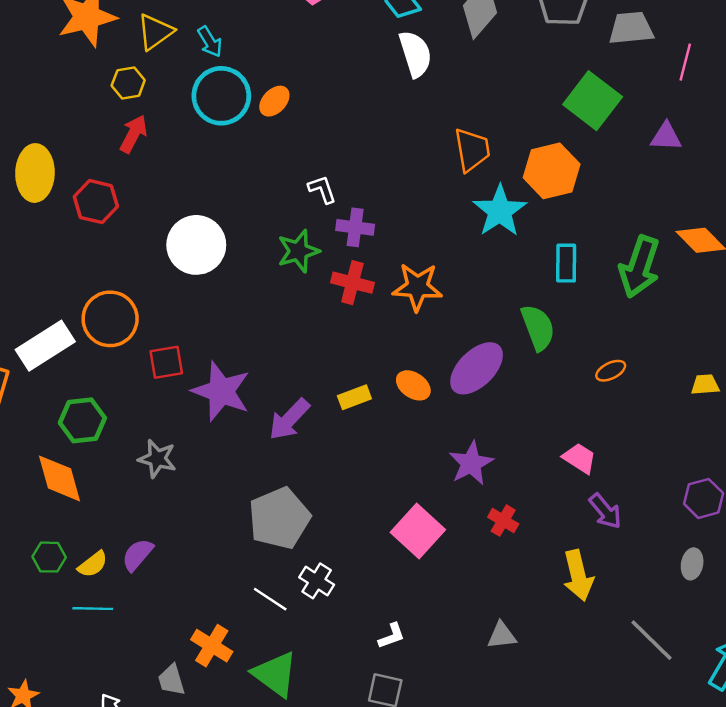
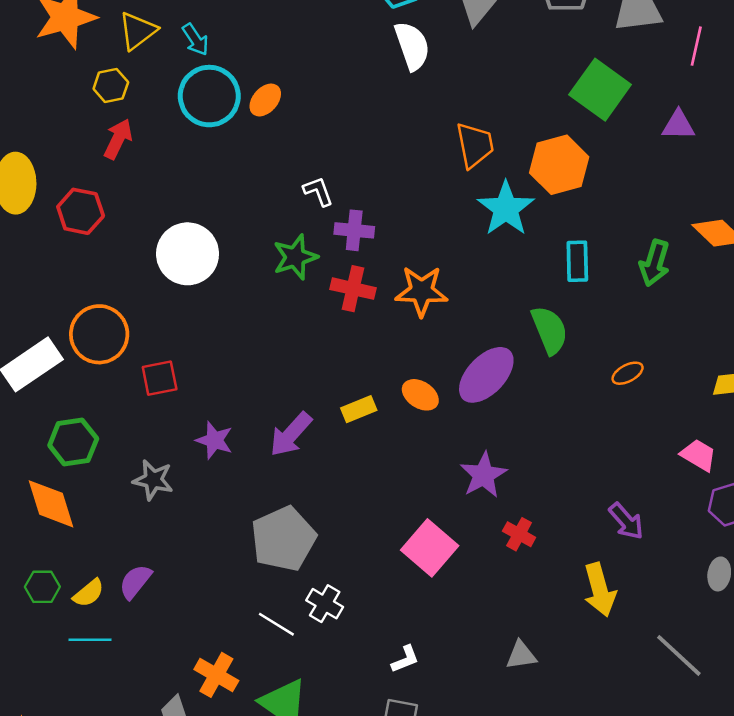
green arrow: (639, 267) -> (655, 263), size x0.7
purple star: (221, 391) -> (214, 440), moved, size x0.6
pink trapezoid: (579, 458) -> (698, 455), moved

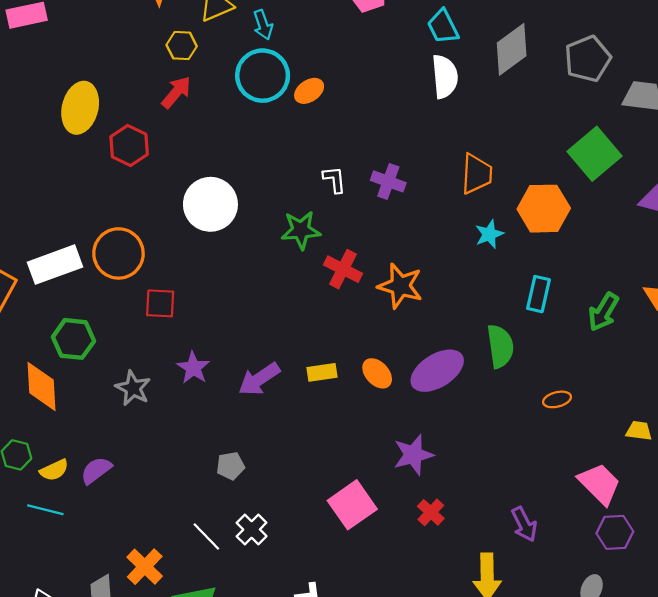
cyan star: (506, 209) -> (489, 234), size x0.6
purple cross: (354, 230) -> (388, 181), moved
pink trapezoid: (698, 455) -> (599, 484), size x1.4
gray pentagon: (283, 539) -> (231, 466), size x0.5

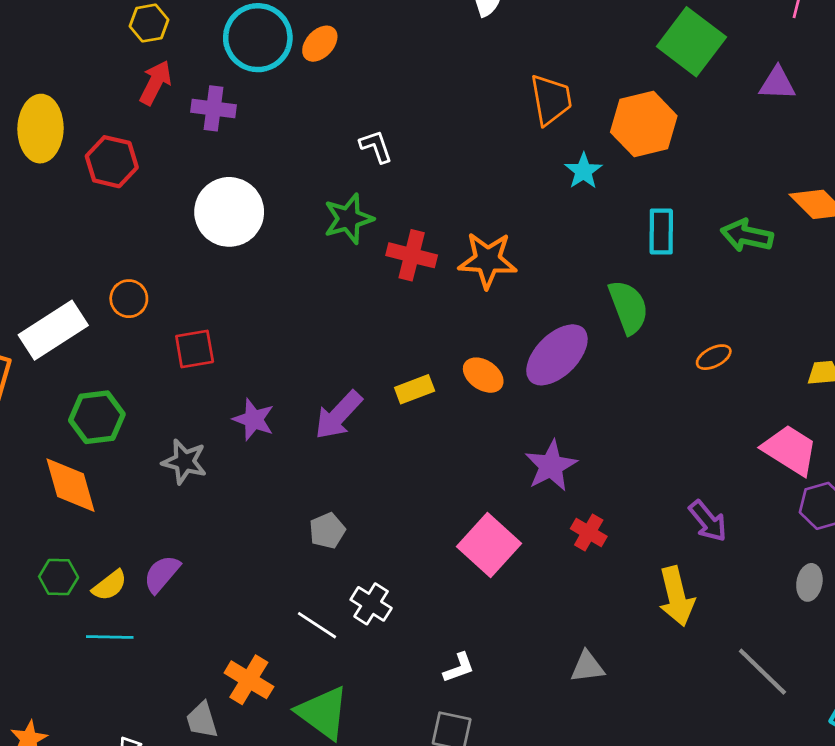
purple cross: (388, 181) -> (213, 108), moved
orange circle: (118, 253) -> (129, 299), size x0.6
green arrow: (603, 312) -> (747, 236), turned 84

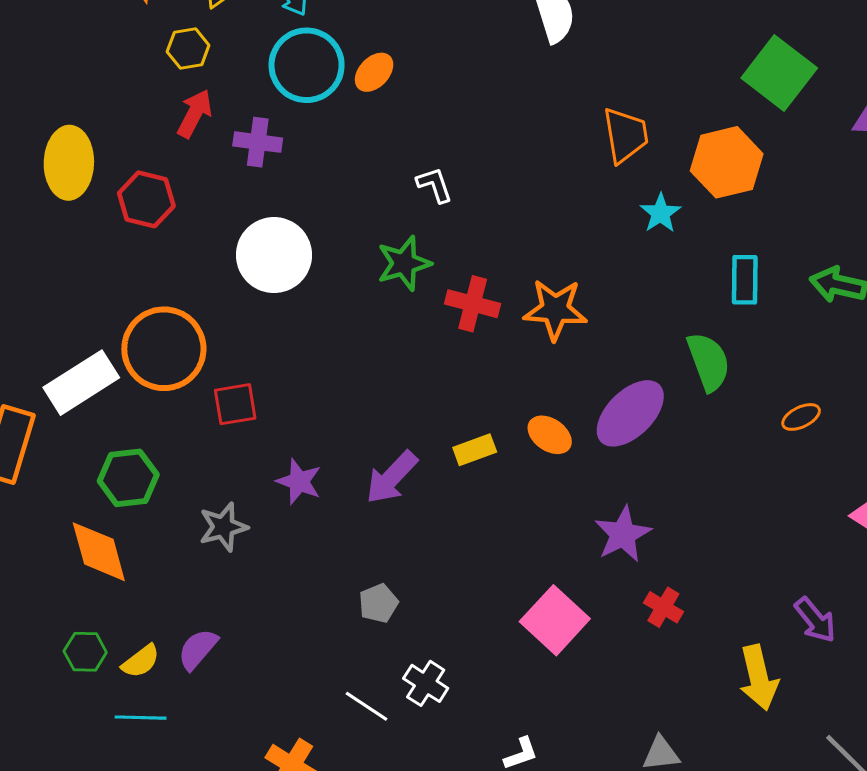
orange circle: (129, 299) -> (164, 349), size x2.0
gray star: (184, 462) -> (223, 527), turned -30
purple arrow: (708, 521) -> (815, 620), moved

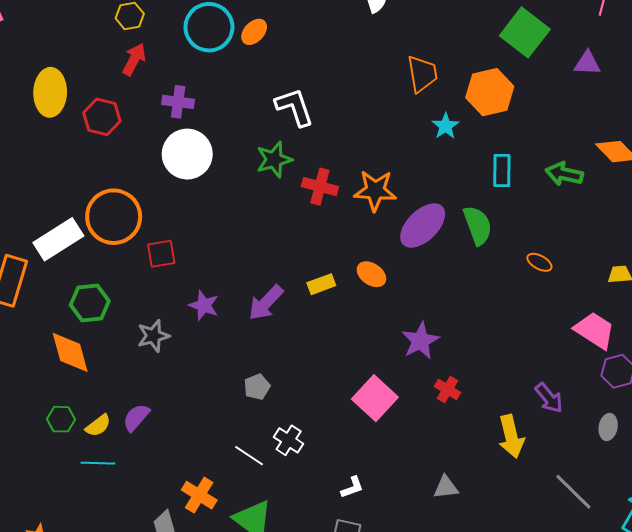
purple cross: (258, 142) -> (178, 102), moved
white L-shape: (435, 185) -> (294, 107), size x1.6
purple ellipse: (630, 413) -> (423, 225), moved
orange ellipse: (801, 417) -> (539, 262), turned 55

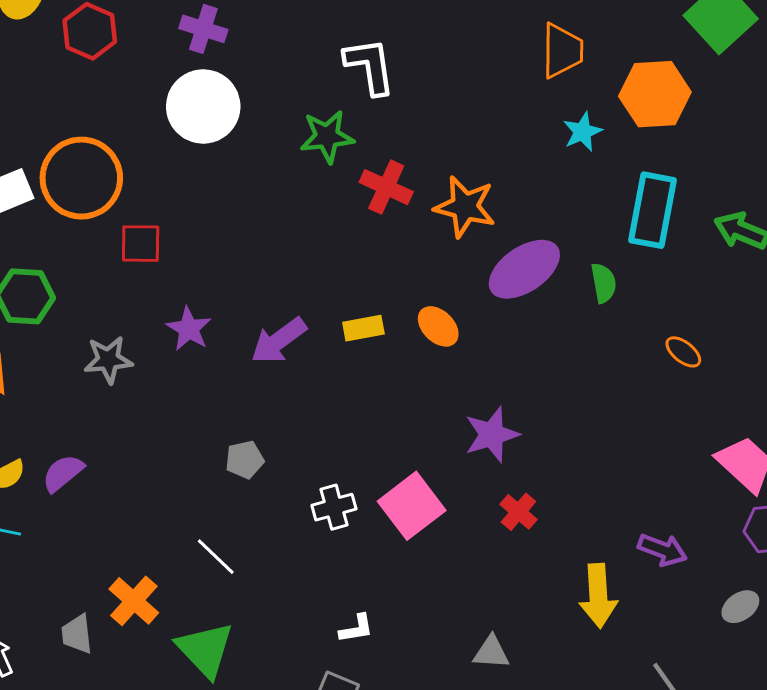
cyan rectangle: (502, 171) -> (652, 210), size x1.5
green semicircle: (478, 225) -> (604, 283), size x0.7
purple arrow: (549, 398) -> (662, 550), turned -40
gray ellipse: (608, 427) -> (740, 607), turned 35
white cross: (289, 440) -> (334, 507), moved, turned 32

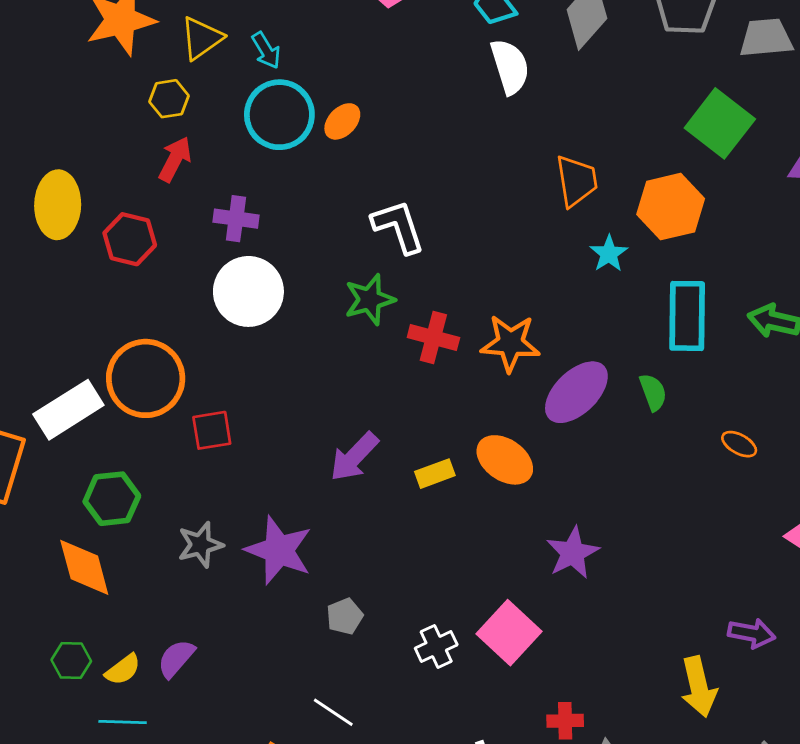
orange ellipse: (438, 326) -> (505, 460), size x1.4
purple star: (189, 329) -> (279, 550), moved, size x1.6
purple arrow: (279, 341) -> (354, 457), moved
red cross: (518, 512) -> (565, 721), moved, turned -32

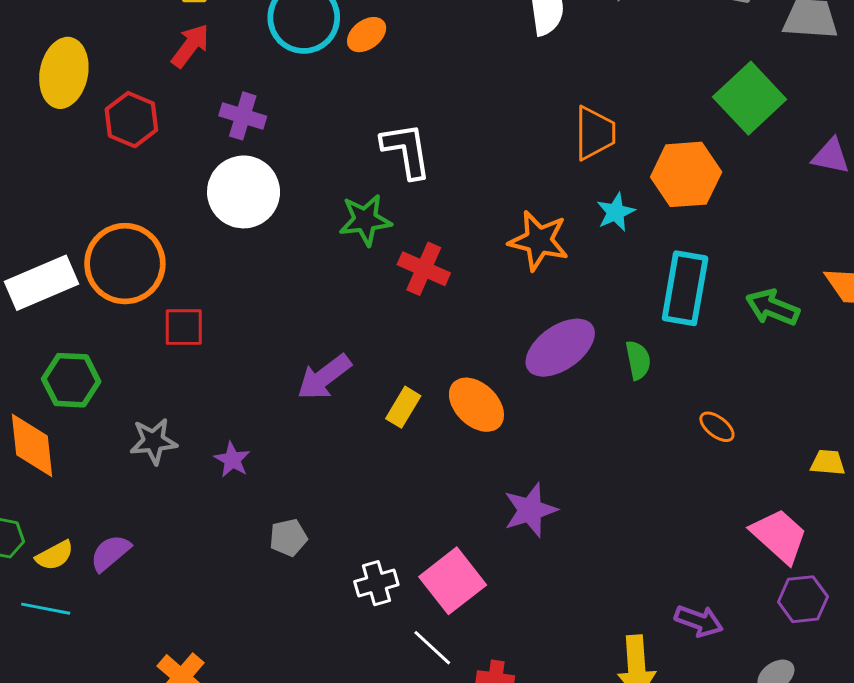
orange star: (510, 343) -> (539, 241), moved
yellow rectangle: (435, 474) -> (403, 407), turned -48
purple star: (279, 550) -> (232, 460), size x0.5
white line: (333, 712) -> (432, 648), moved

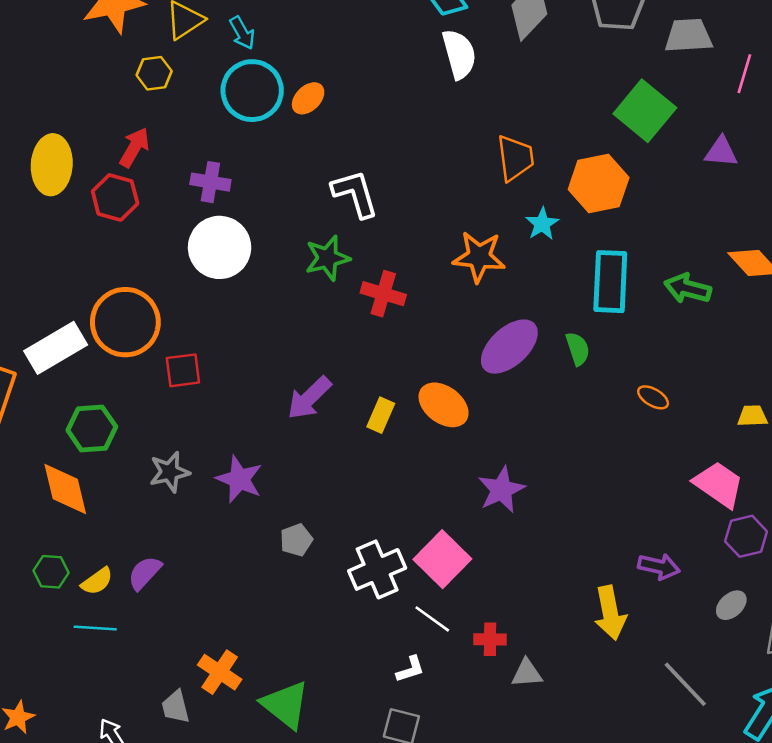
red arrow: (190, 46) -> (134, 147), moved
purple star: (232, 460) -> (239, 479), size x1.5
white cross: (376, 583) -> (377, 569), size x1.5

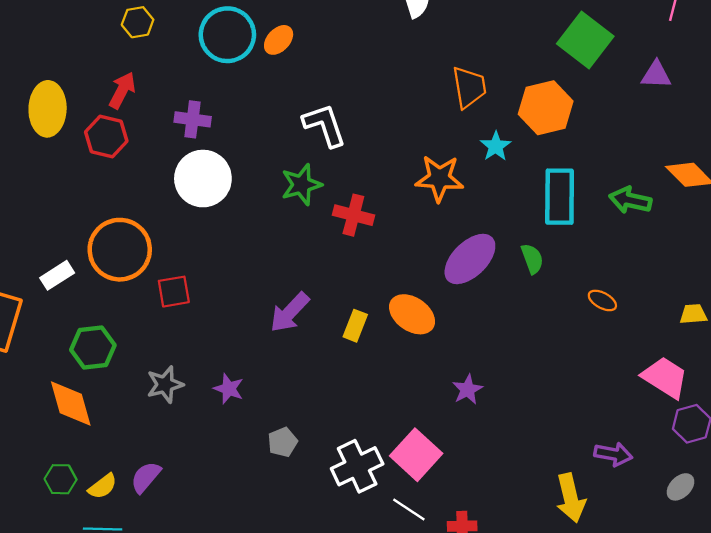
white rectangle: (56, 348) -> (57, 275), size x0.6
purple star: (239, 479) -> (229, 389), size x0.7
purple star: (501, 490) -> (468, 390), size x0.7

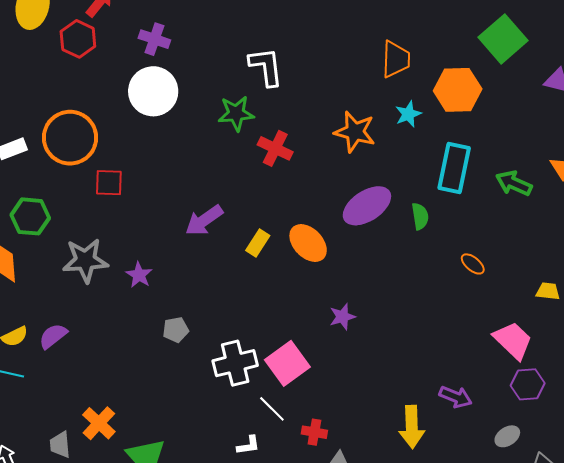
gray star: (165, 384) -> (85, 260), size x1.4

